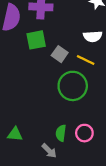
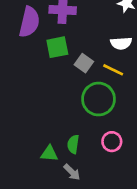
green semicircle: (61, 133) -> (73, 144), moved
pink circle: (84, 133) -> (112, 142), moved
green triangle: (15, 134) -> (49, 154), moved

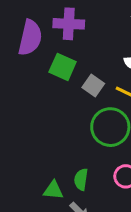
green square: (57, 47) -> (63, 67), turned 35

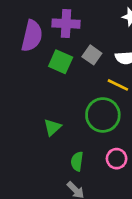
gray square: (93, 85) -> (92, 55), moved
green triangle: (53, 190) -> (52, 127), moved, turned -48

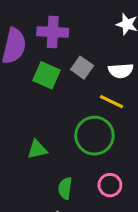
green triangle: (52, 127) -> (37, 150), turned 30

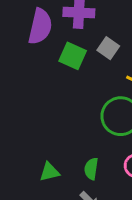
green triangle: (37, 150) -> (49, 172), moved

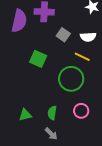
green square: (73, 56) -> (38, 59), moved

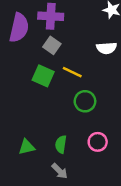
gray square: (63, 35) -> (52, 45), moved
yellow line: (82, 57) -> (72, 72), moved
green circle: (71, 79) -> (85, 101), size x0.7

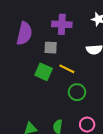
purple cross: (51, 16) -> (62, 24), moved
gray square: (52, 45) -> (51, 48), turned -32

